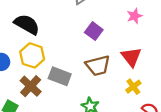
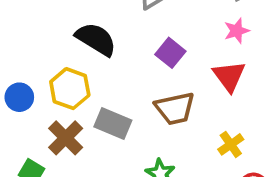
black semicircle: (27, 24) -> (96, 39), moved
red triangle: (131, 57) -> (229, 76), moved

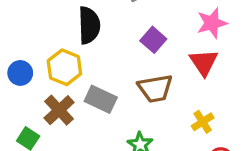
pink star: (237, 31) -> (212, 23), size x1.4
black semicircle: (96, 39) -> (89, 25), turned 54

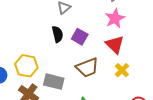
black semicircle: (89, 25) -> (58, 34), moved, size x0.7
yellow cross: (203, 122) -> (122, 70), moved

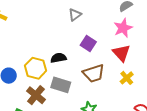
black semicircle: (58, 34) -> (58, 58), moved, turned -91

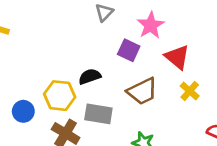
pink star: (123, 28) -> (151, 25), moved

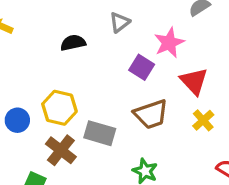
black semicircle: (90, 76) -> (73, 43), moved

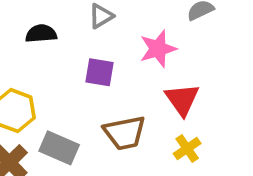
purple square: (142, 67) -> (99, 72), moved, turned -30

